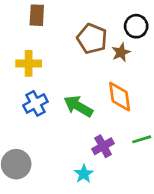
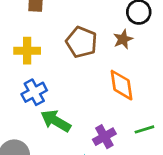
brown pentagon: (92, 39) -> (81, 42), moved
green arrow: (78, 106) -> (56, 121), moved

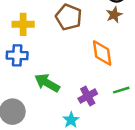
brown star: (123, 39) -> (114, 15), moved
blue cross: (34, 92) -> (17, 55), moved, turned 30

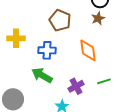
yellow cross: (23, 24) -> (16, 38), moved
blue cross: (17, 55) -> (47, 50), moved

